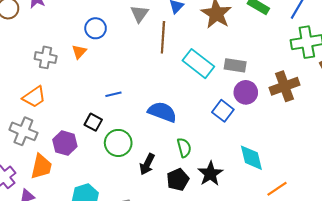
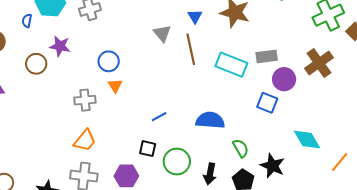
blue circle: (96, 28) -> (109, 61), moved

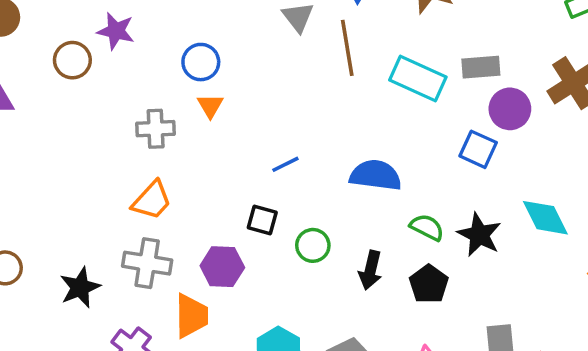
green semicircle: (241, 148) -> (427, 227), turned -36
green circle: (177, 162) -> (313, 245), size x0.7
black star: (272, 166) -> (479, 235), moved

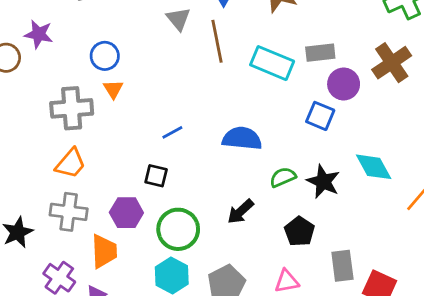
gray cross: (156, 129) -> (72, 108), size x1.4
green semicircle: (427, 227) -> (283, 177), turned -48
green circle: (313, 245) -> (178, 229), moved, size x1.6
black arrow: (370, 270) -> (241, 212), turned 36
black pentagon: (429, 284) -> (299, 231), moved

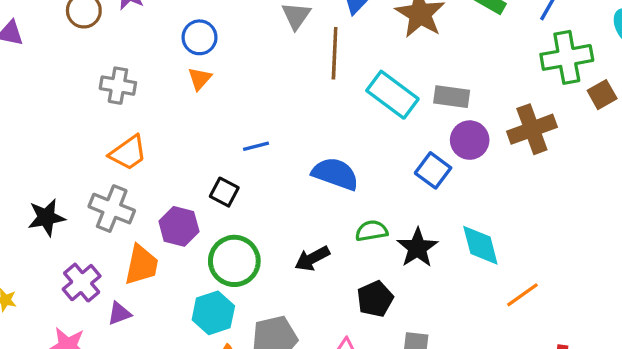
gray cross: (72, 108) -> (118, 86), moved, size x0.7

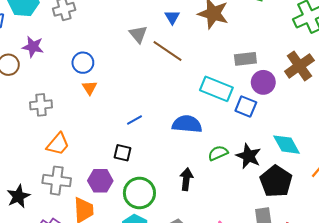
brown line: (335, 53) -> (167, 51), turned -44
cyan rectangle: (392, 95) -> (216, 89), moved
black arrow: (312, 259) -> (186, 179), turned 140
black pentagon: (375, 299) -> (276, 181), moved, size x1.4

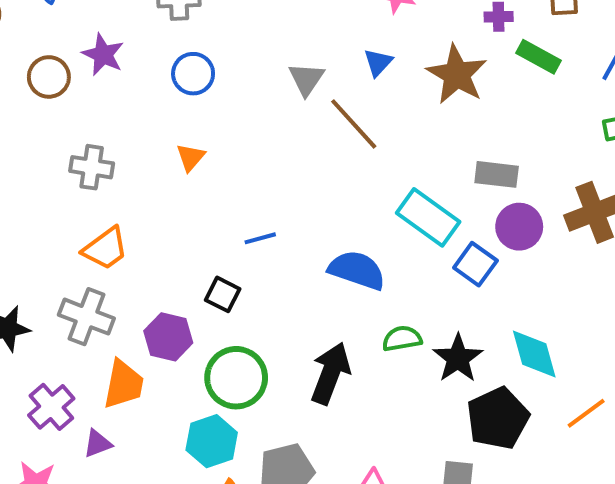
blue circle: (83, 63) -> (193, 74), moved
black arrow: (186, 179) -> (330, 373), size x1.4

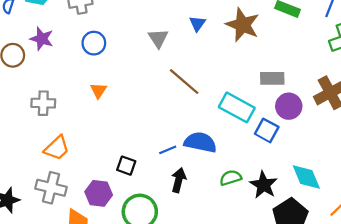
brown line: (354, 124) -> (184, 82), moved
blue line: (260, 238) -> (168, 150), moved
black arrow: (330, 373) -> (179, 180), moved, size x0.7

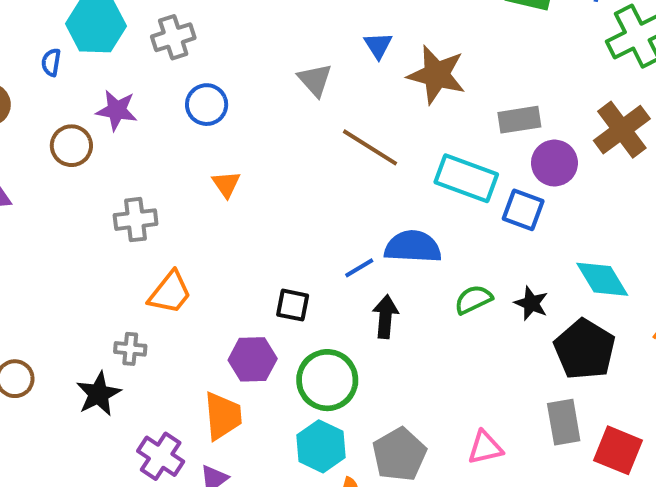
brown star: (243, 25) -> (437, 75), moved
black star: (264, 185) -> (531, 303), size x0.7
gray cross: (51, 188) -> (130, 349), moved, size x0.6

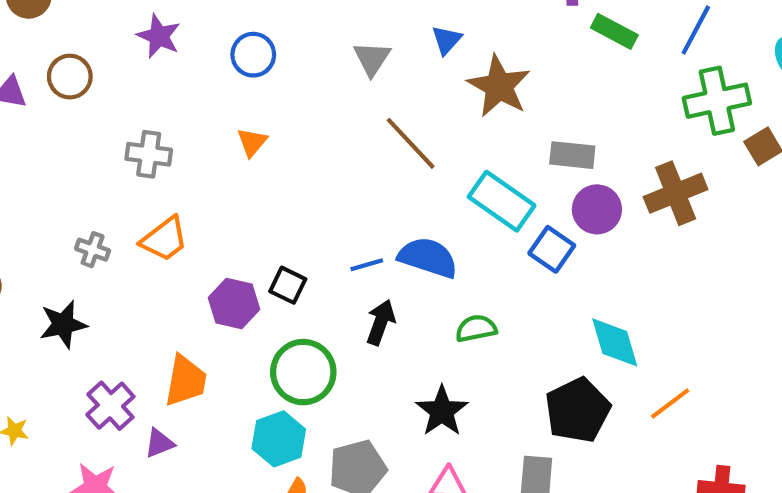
brown circle: (71, 146) -> (70, 77), moved
black star: (531, 303) -> (442, 411), moved, size x1.4
gray cross: (130, 349) -> (93, 250), moved
purple hexagon: (253, 359) -> (234, 304), moved

